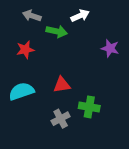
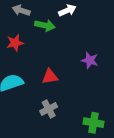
purple star: (110, 48) -> (90, 60), moved
green cross: (89, 107) -> (94, 123), moved

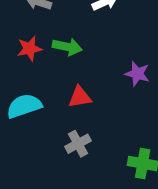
green arrow: (45, 25) -> (67, 47), moved

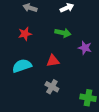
green arrow: (67, 47) -> (63, 33), moved
gray cross: (78, 144) -> (52, 87), turned -32

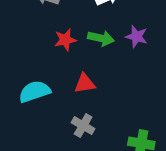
red star: (25, 34) -> (65, 40), moved
purple star: (85, 48) -> (136, 37), moved

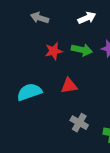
gray cross: (83, 126) -> (79, 123), moved

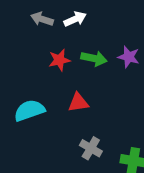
white arrow: (87, 18) -> (75, 19), moved

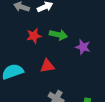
purple star: (129, 57) -> (83, 47), moved

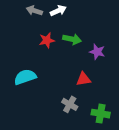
red triangle: (47, 66) -> (83, 79), moved

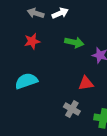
red star: (47, 40) -> (32, 41), moved

